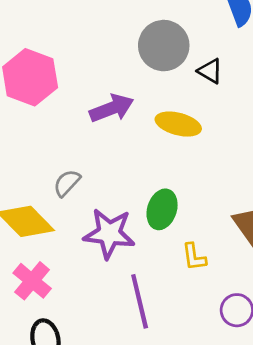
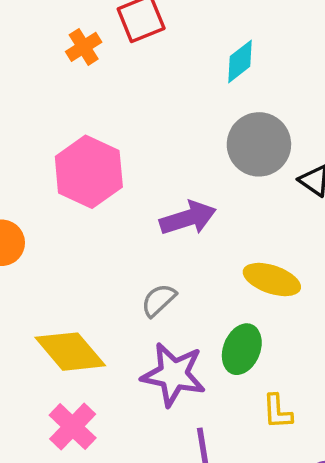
yellow ellipse: (178, 124) -> (272, 280), moved
gray semicircle: (67, 183) -> (159, 300), moved

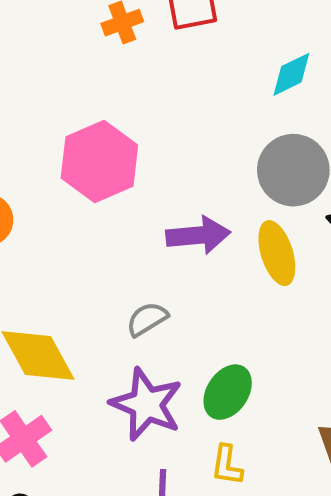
yellow ellipse: (272, 280) -> (277, 253), moved, turned 42
yellow L-shape: (277, 412) -> (227, 465), moved

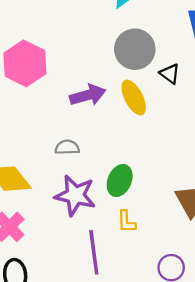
gray semicircle: (147, 319) -> (67, 147), turned 40

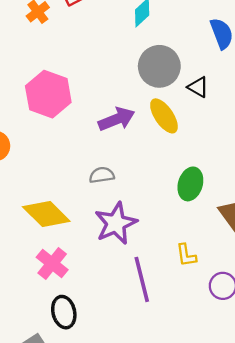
green ellipse: (120, 180) -> (190, 184), moved
purple star: (75, 195) -> (116, 223), turned -30
yellow L-shape: (126, 222) -> (186, 255), moved

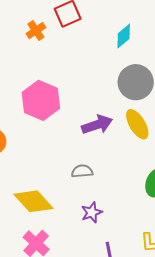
purple star: (116, 223) -> (92, 212), size x0.6

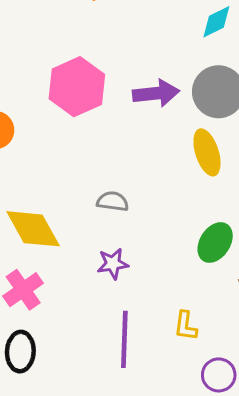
purple arrow: (97, 125) -> (156, 93), moved

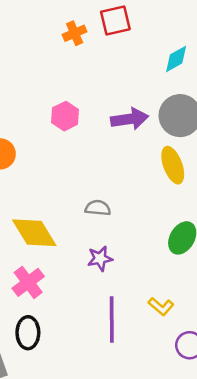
pink hexagon: (77, 87) -> (65, 116), size x0.6
yellow L-shape: (186, 326) -> (161, 306), turned -55

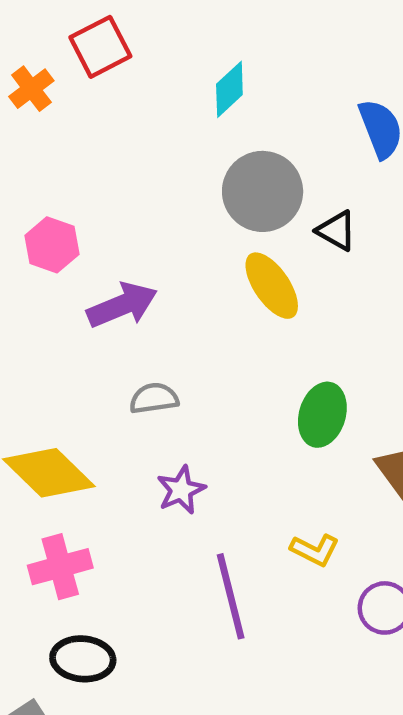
purple arrow: (129, 119) -> (122, 305), moved
pink cross: (28, 282) -> (60, 567), turned 36
black ellipse: (28, 333) -> (83, 659), turned -72

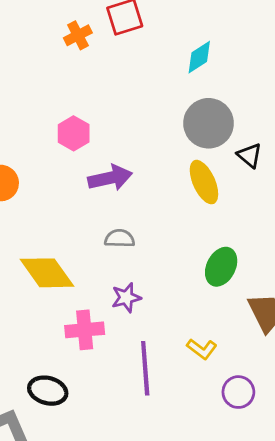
pink cross: (60, 567) -> (85, 330), moved

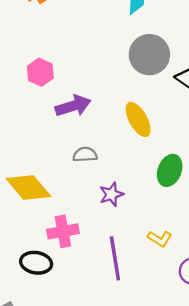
yellow ellipse: (204, 182) -> (138, 119), moved
purple star: (126, 298) -> (111, 194), moved
black ellipse: (48, 391) -> (36, 263), moved

